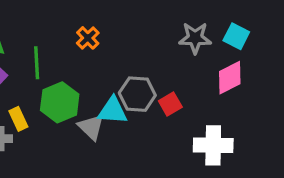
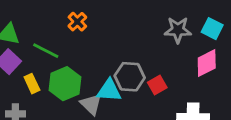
orange cross: (88, 38) -> (77, 22), moved
green line: (37, 63) -> (46, 51), turned -60
yellow rectangle: (18, 119) -> (32, 84), moved

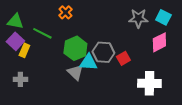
yellow rectangle: (32, 84) -> (24, 50), moved, turned 48
green hexagon: (65, 84) -> (75, 48), moved

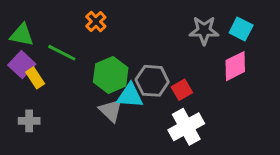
yellow rectangle: (24, 50) -> (35, 78), turned -56
white cross: (149, 83) -> (186, 127), moved, turned -30

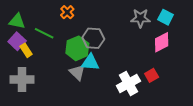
gray hexagon: (152, 81) -> (93, 38), moved
red square: (182, 90) -> (152, 75), moved
gray cross: (29, 121) -> (22, 79), size x1.6

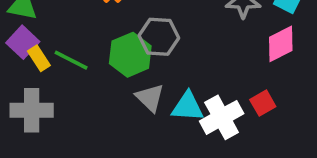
green line: (44, 33) -> (71, 60), moved
cyan triangle: (90, 62) -> (188, 107), moved
gray triangle: (77, 72) -> (150, 98), moved

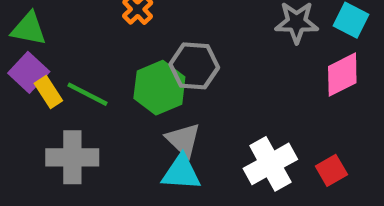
red square: (263, 103) -> (331, 170), moved
cyan triangle: (188, 107) -> (181, 173), moved
gray cross: (32, 110) -> (72, 157), moved

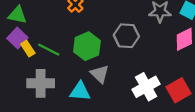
gray hexagon: (194, 66) -> (126, 36), moved
red square: (331, 170) -> (179, 90), size x1.5
cyan triangle: (181, 173) -> (80, 91), moved

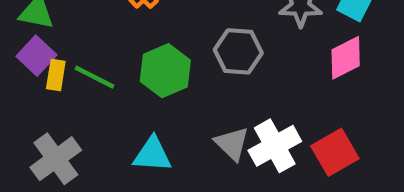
yellow rectangle: (28, 49) -> (56, 75), turned 42
gray triangle: (100, 74) -> (232, 144), moved
gray cross: (41, 83) -> (56, 159), moved, turned -36

